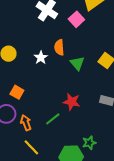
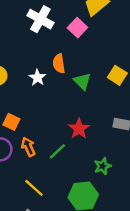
red star: (72, 102) -> (79, 129), turned 30
orange arrow: (26, 123) -> (28, 147), moved
green star: (89, 143) -> (103, 166), moved

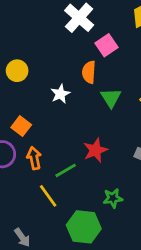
pink square: (77, 28) -> (107, 45), moved
white star: (37, 78) -> (60, 94), moved
yellow line: (34, 188) -> (48, 196), moved

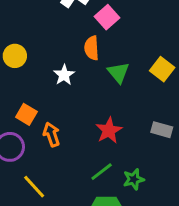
orange arrow: (34, 158) -> (52, 134), moved
green line: (66, 170) -> (102, 172), moved
yellow line: (48, 196) -> (34, 187), moved

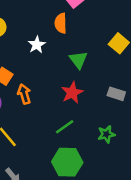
green triangle: (118, 73) -> (78, 60), moved
green star: (134, 179) -> (106, 134), moved

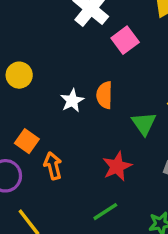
orange semicircle: (61, 23) -> (104, 95), moved
green triangle: (78, 60) -> (144, 124), moved

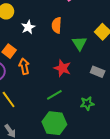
white star: (72, 101) -> (28, 27), moved
red star: (117, 166) -> (62, 68), turned -30

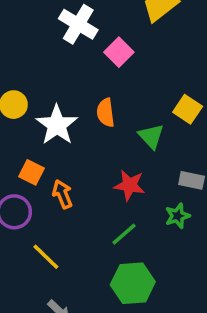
white star: (28, 27) -> (57, 125), size x1.6
green star: (87, 103) -> (177, 216), moved

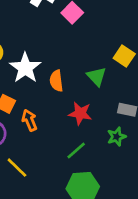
orange semicircle: (106, 113) -> (56, 81), moved

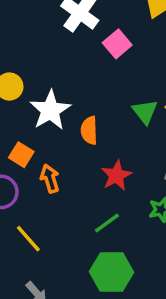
green triangle: (97, 76) -> (145, 112), moved
red star: (80, 113) -> (116, 175), turned 30

